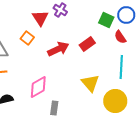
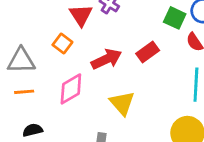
yellow triangle: (90, 83) -> (122, 103), moved
pink diamond: (38, 87) -> (71, 89), moved

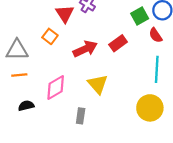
green square: (175, 18) -> (140, 16), turned 36
pink diamond: (71, 89) -> (56, 87), moved

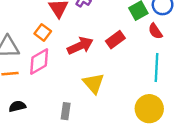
pink diamond: (56, 87) -> (39, 61), moved
gray rectangle: (81, 116) -> (66, 111), moved

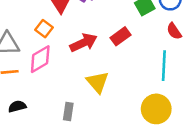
red semicircle: (155, 31) -> (174, 31), moved

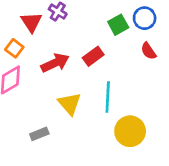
cyan line: (164, 66) -> (108, 97), moved
gray rectangle: (68, 111) -> (39, 134), turned 60

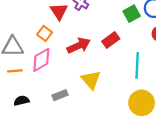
cyan line: (108, 97) -> (137, 65), moved
gray rectangle: (39, 134) -> (60, 95), moved

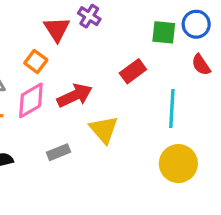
green square: (132, 14) -> (164, 32), turned 35
red arrow: (79, 46) -> (75, 96), moved

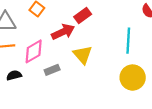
red rectangle: (133, 71) -> (83, 16), moved
pink diamond: (31, 100) -> (34, 51), moved

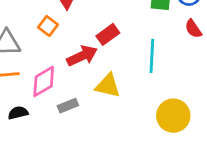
cyan line: (128, 41) -> (152, 56), moved
yellow triangle: (83, 55) -> (108, 86), turned -36

